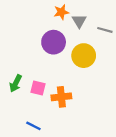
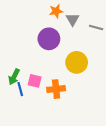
yellow circle: (84, 56) -> (77, 62), moved
blue line: (33, 126) -> (20, 89), moved, turned 48

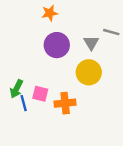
orange star: (56, 11) -> (50, 13), moved
gray triangle: (72, 19) -> (91, 43), moved

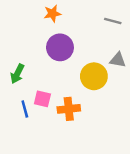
gray line: (111, 32) -> (113, 21), moved
gray triangle: (91, 43) -> (118, 60), moved, turned -49
green arrow: (16, 89) -> (17, 74), moved

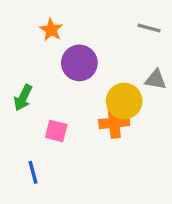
orange star: (52, 13) -> (51, 30), moved, turned -30
blue line: (25, 109) -> (33, 172), moved
orange cross: (69, 109) -> (114, 123), moved

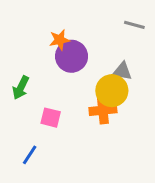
orange star: (51, 30) -> (60, 40), moved, turned 30
gray triangle: (156, 79) -> (122, 71), moved
blue line: (33, 172) -> (30, 155), turned 48

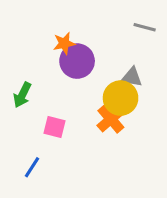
orange cross: (103, 110) -> (111, 119), turned -35

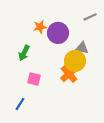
gray line: (145, 27) -> (90, 17), turned -40
purple circle: (77, 61) -> (58, 33), moved
green arrow: (22, 95) -> (24, 53), moved

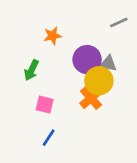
purple circle: (58, 33) -> (87, 60), moved
blue line: (20, 104) -> (49, 138), moved

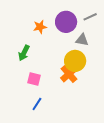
purple circle: (87, 60) -> (66, 22), moved
gray triangle: (108, 64) -> (82, 40), moved

